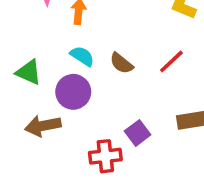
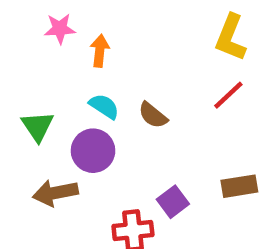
red line: (171, 61) -> (228, 95), moved
green triangle: (29, 72) -> (38, 126), turned 32

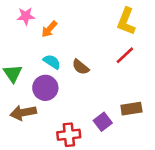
orange arrow: (100, 51) -> (49, 29), turned -144
purple square: (173, 202) -> (103, 122), moved

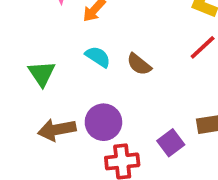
purple circle: (45, 88) -> (103, 122), moved

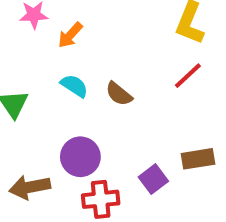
brown arrow: (57, 130) -> (30, 187), moved

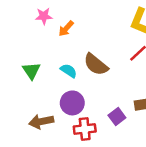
cyan semicircle: (74, 86) -> (69, 71), moved
brown semicircle: (119, 94) -> (96, 64), size x1.5

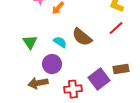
purple circle: (72, 103) -> (52, 64), moved
purple square: (117, 117) -> (99, 79), size x1.5

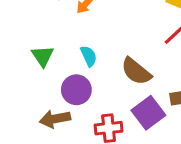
brown semicircle: (82, 37) -> (136, 71), moved
cyan semicircle: (60, 42) -> (89, 56), turned 32

